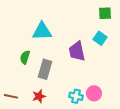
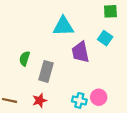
cyan triangle: (42, 31) -> (63, 26), moved

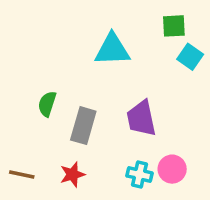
green square: (110, 11) -> (174, 26), moved
cyan square: (105, 38) -> (190, 57), moved
purple trapezoid: (80, 52) -> (141, 118), moved

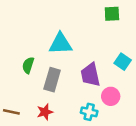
cyan triangle: (112, 49) -> (60, 44), moved
cyan square: (190, 57) -> (123, 62), moved
pink circle: (172, 169) -> (111, 96), moved

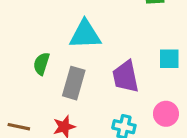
cyan square: (123, 62) -> (169, 59), turned -35
pink circle: (111, 96) -> (166, 114), moved

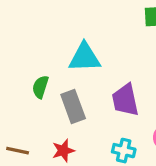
gray rectangle: (74, 83) -> (73, 106), turned -36

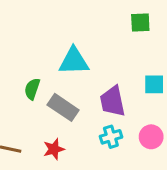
gray rectangle: (73, 106) -> (63, 107), turned -36
cyan cross: (124, 151) -> (111, 137), moved, turned -30

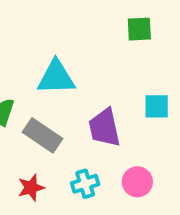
cyan cross: (111, 137) -> (85, 184), moved
pink circle: (151, 137) -> (137, 182), moved

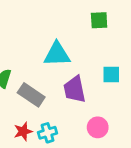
cyan triangle: (56, 77) -> (57, 54), moved
cyan cross: (85, 184) -> (47, 133), moved

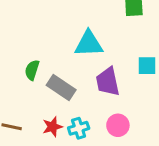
pink circle: (98, 127) -> (118, 125), moved

